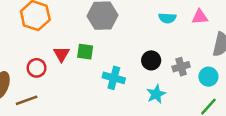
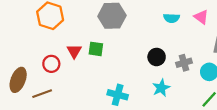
pink triangle: (200, 17) -> (201, 17), turned 42
cyan cross: (114, 78) -> (118, 95), moved

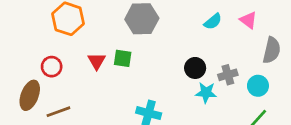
cyan semicircle: (171, 18) -> (213, 22), turned -42
red circle: (51, 64) -> (52, 67), moved
cyan star: (161, 88) -> (206, 93), moved, turned 30

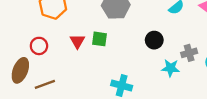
black circle: (195, 68) -> (154, 40), moved

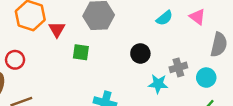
red triangle: (77, 41) -> (57, 29), moved

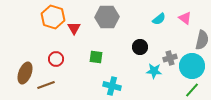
green square: (81, 52) -> (96, 57), moved
red circle: (15, 60) -> (56, 59), moved
cyan circle: (206, 78) -> (192, 66), size x1.6

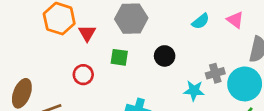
black circle: (140, 47) -> (165, 56), moved
green square: (96, 57) -> (119, 57), moved
red circle: (56, 59) -> (83, 75), moved

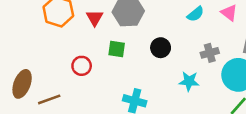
red triangle: (87, 33) -> (95, 18), moved
gray cross: (215, 73) -> (210, 53), moved

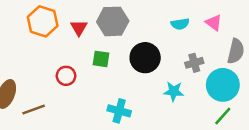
cyan semicircle: (196, 14) -> (180, 24), turned 30
black circle: (161, 48) -> (145, 58), size x1.5

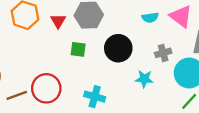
pink triangle: (214, 23) -> (181, 16), size x1.5
red circle: (66, 76) -> (46, 88), moved, size x1.6

